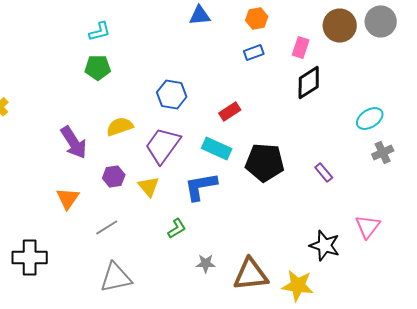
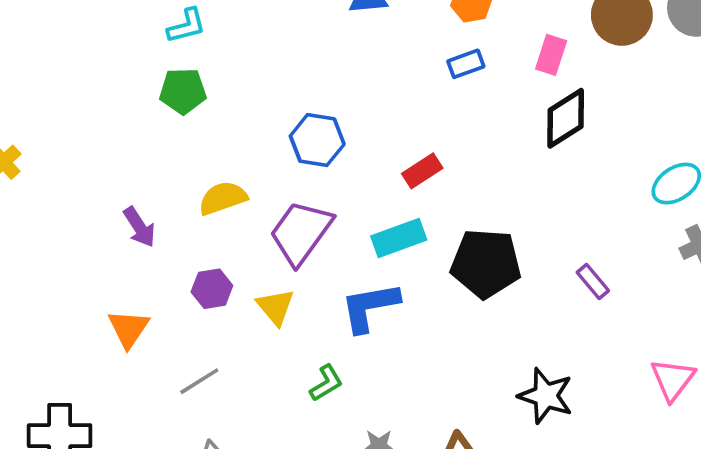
purple arrow: (74, 142) -> (139, 227), size x0.7
cyan rectangle: (217, 148) -> (399, 238), turned -44
black star: (325, 246) -> (546, 396), moved

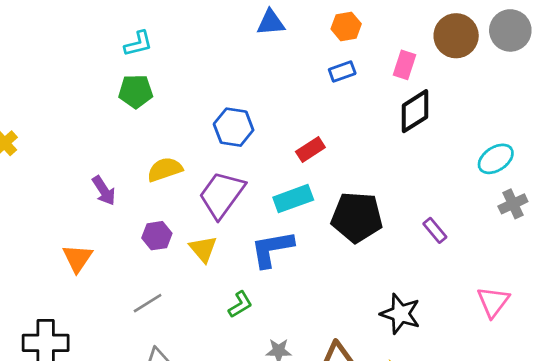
orange triangle: (129, 329) -> (77, 258), moved

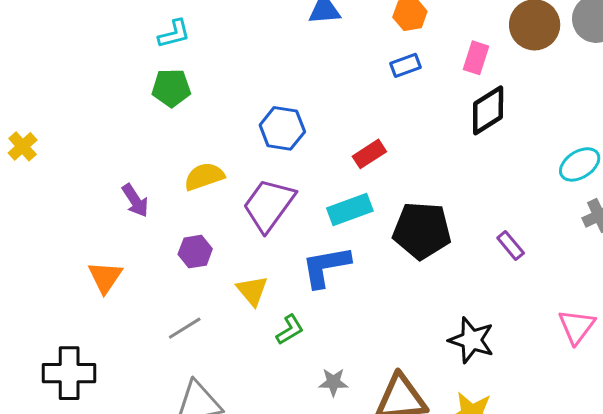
yellow triangle: (203, 249) -> (252, 291), moved

